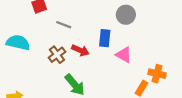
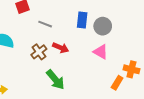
gray circle: (126, 15) -> (103, 26), moved
blue rectangle: (105, 38) -> (82, 20), moved

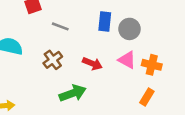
red arrow: (61, 48) -> (92, 64), moved
orange cross: (131, 69) -> (152, 65), moved
green arrow: (55, 80) -> (73, 93), turned -70

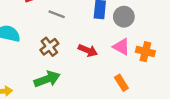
green arrow: (73, 93) -> (47, 79), moved
orange rectangle: (147, 97) -> (121, 83), moved, turned -63

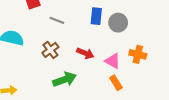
pink triangle: (121, 47) -> (113, 61), moved
green arrow: (47, 79) -> (65, 79), moved

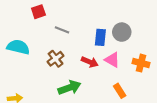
blue rectangle: (96, 16) -> (100, 37), moved
pink triangle: (113, 61) -> (112, 60), moved

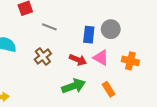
green arrow: (69, 88) -> (74, 86), moved

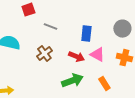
gray circle: (111, 29) -> (122, 29), moved

